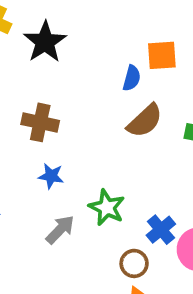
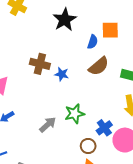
black star: (45, 42) -> (65, 20), moved
blue star: (51, 176) -> (62, 74), moved
green star: (107, 207) -> (75, 114), turned 30

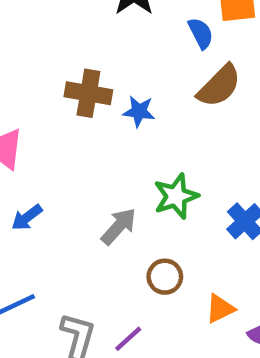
blue semicircle: (93, 42) -> (201, 33), turned -40
brown circle: (88, 146) -> (165, 277), moved

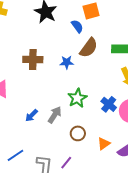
blue star: (139, 111) -> (67, 62), moved
blue arrow: (27, 217) -> (31, 115), moved

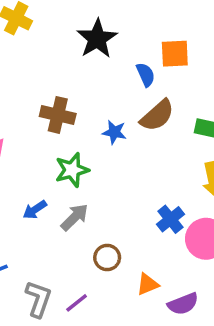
green star: (77, 98) -> (72, 170), moved

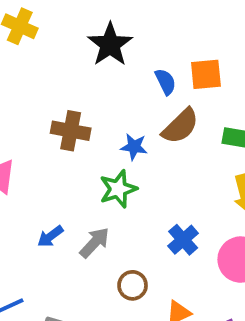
orange square: (175, 54) -> (206, 74), moved
green star: (72, 170) -> (118, 189), moved
blue cross: (170, 219) -> (183, 240), moved

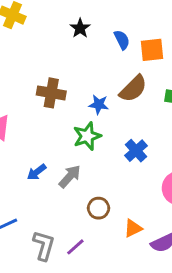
black star: (110, 45) -> (80, 28), size x0.6
blue semicircle: (165, 82) -> (122, 40), moved
blue cross: (183, 240) -> (136, 151), moved

